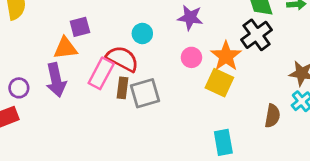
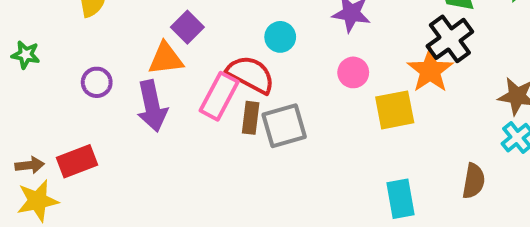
purple square: (80, 27) -> (187, 27), turned -30
orange star: (226, 56) -> (430, 70), moved
yellow square: (219, 83) -> (395, 110), turned -36
purple circle: (19, 88) -> (97, 82), moved
brown semicircle: (272, 116) -> (474, 181), moved

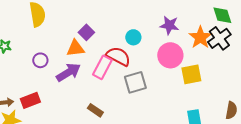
orange star: (430, 70) -> (200, 37), moved
pink circle: (353, 72) -> (170, 55), size x1.6
purple arrow: (152, 106) -> (68, 72), turned -110
brown rectangle: (251, 118) -> (95, 110), moved, turned -63

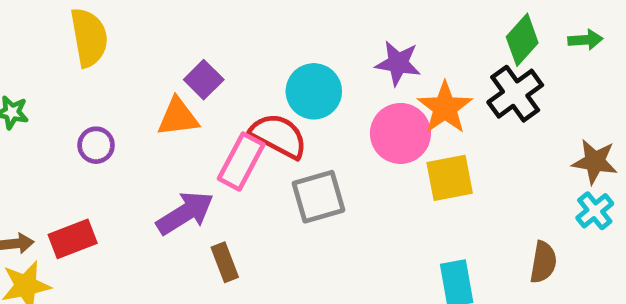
green diamond: (222, 15) -> (522, 40), turned 60
cyan circle: (133, 37) -> (314, 91), size x1.5
orange star: (200, 37) -> (445, 108), moved
purple arrow: (68, 72) -> (185, 213), moved
brown rectangle: (95, 110) -> (225, 262), turned 35

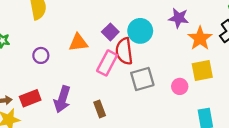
purple square: (204, 80) -> (110, 32), moved
pink circle: (400, 133) -> (180, 86), moved, size x0.6
red semicircle: (279, 136) -> (124, 51), turned -125
purple arrow: (185, 213) -> (62, 99), moved, turned 140

